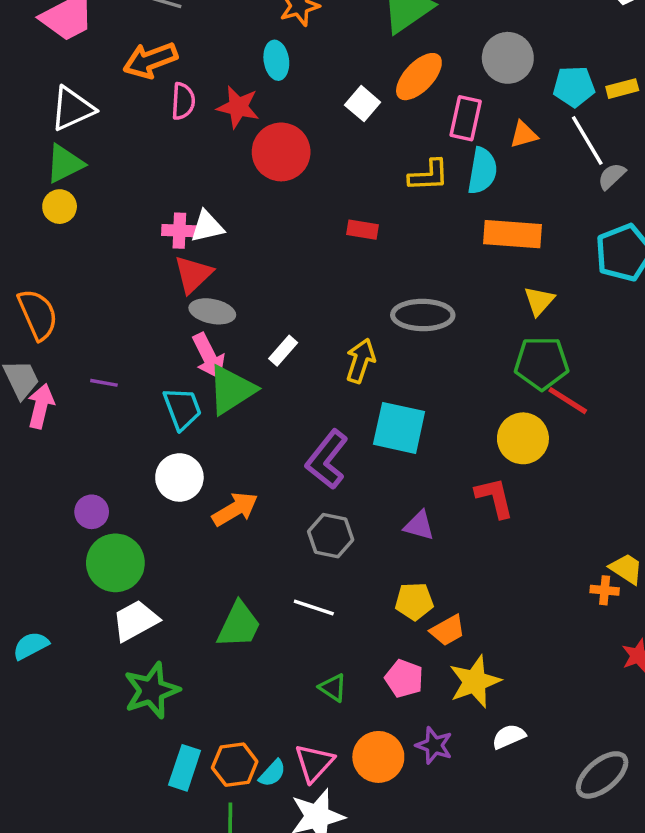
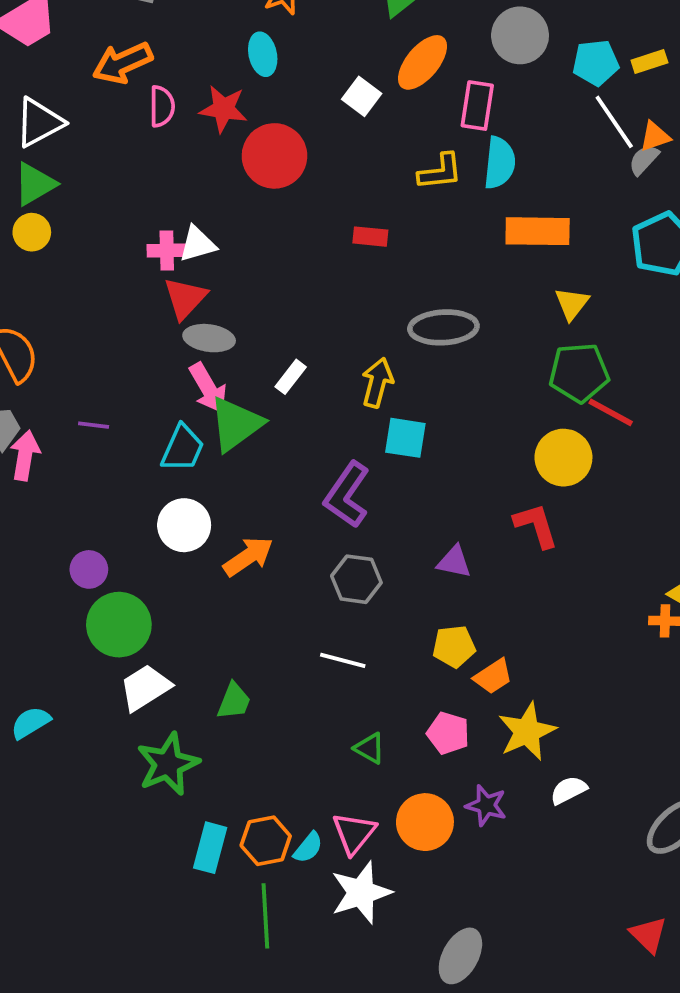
orange triangle: (524, 134) -> (655, 136), moved
cyan trapezoid: (182, 409) -> (182, 448), turned 48
cyan square: (399, 428) -> (405, 438), moved, size x0.7
green trapezoid: (239, 625) -> (234, 701), moved, size x0.7

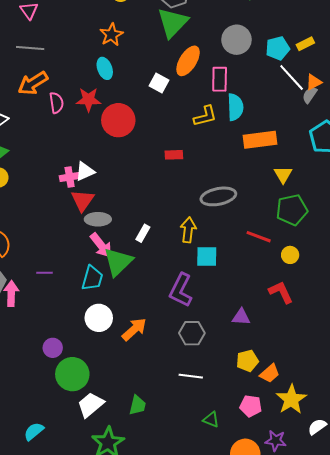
red line: (611, 412) -> (259, 237), moved
yellow circle: (563, 458) -> (290, 255), size x0.6

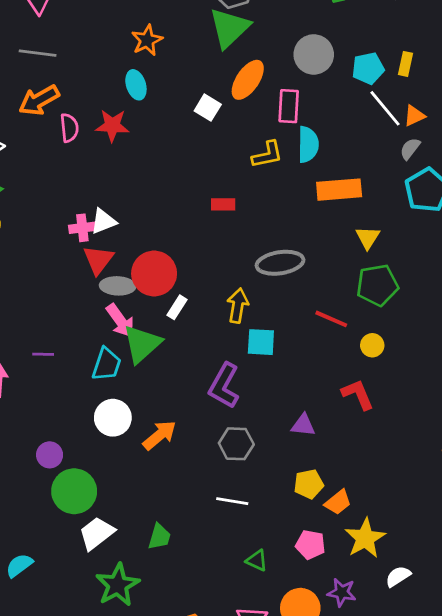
yellow rectangle: (305, 44) -> (405, 64), turned -54
gray semicircle: (310, 95) -> (410, 149), moved
red circle: (118, 120) -> (154, 273), moved

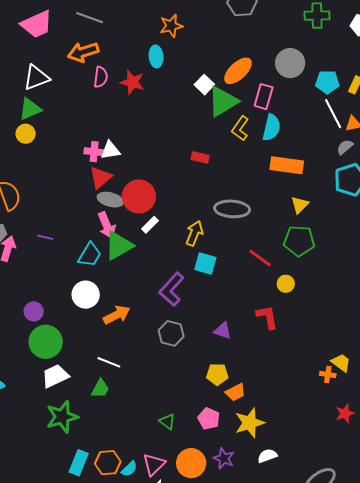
green triangle: (229, 28) -> (223, 101), moved
yellow L-shape: (267, 155) -> (240, 128), turned 125
white line: (232, 501) -> (109, 362), moved

